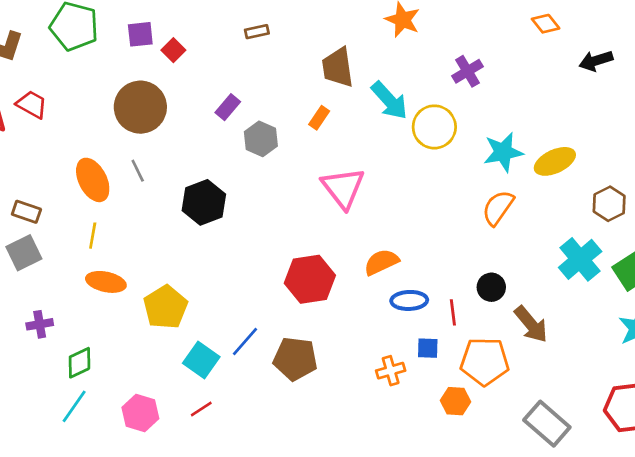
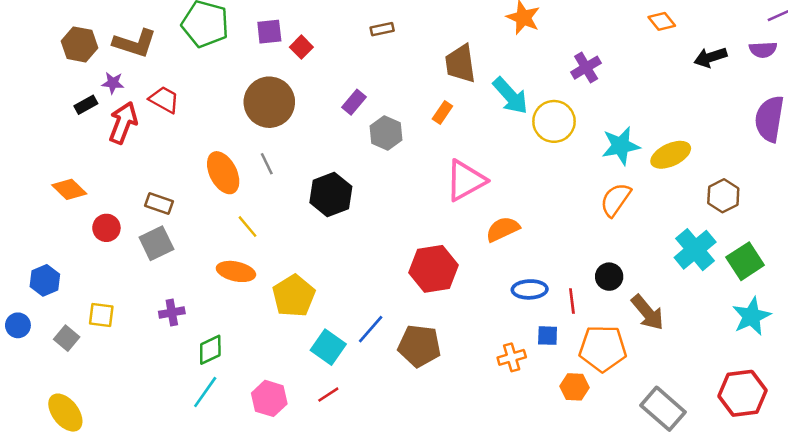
pink triangle: (343, 188) -> (466, 180), turned 39
yellow line: (93, 236) -> (247, 227), moved, turned -50
orange semicircle: (381, 262) -> (503, 229), moved

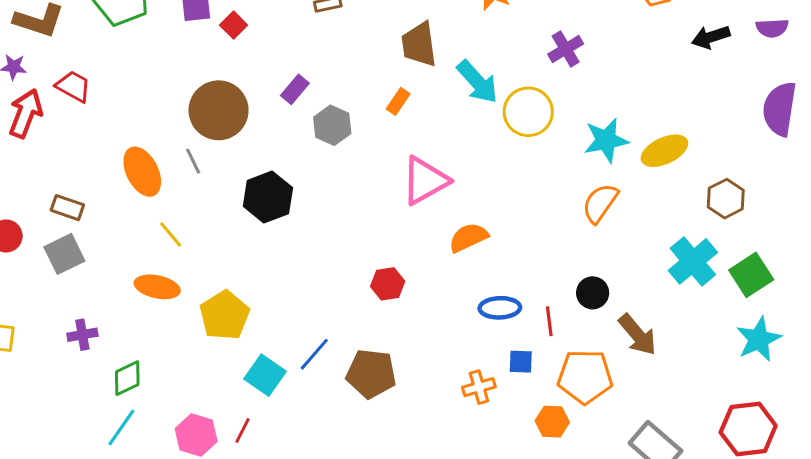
brown circle: (269, 102) -> (219, 110), moved
red hexagon: (433, 269) -> (388, 284), size x0.6
red line: (328, 395) -> (242, 430), moved, turned -30

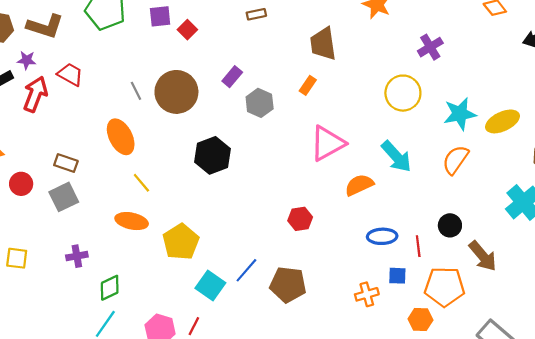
cyan arrow: (477, 82) -> (396, 156), moved
gray line: (193, 161) -> (136, 91), moved

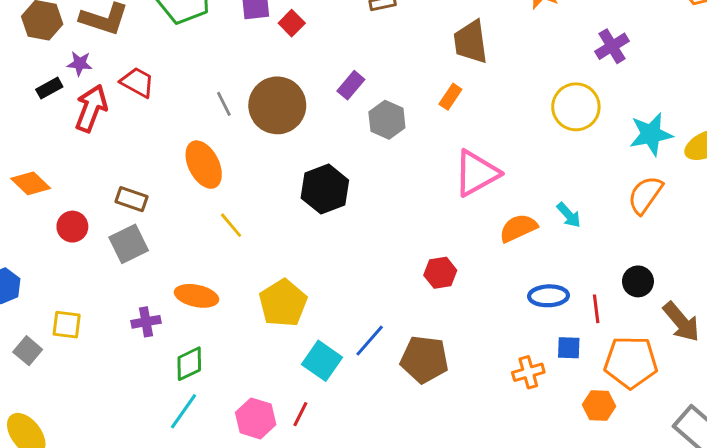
cyan arrow: (396, 156) -> (569, 215), moved, size x0.6
orange ellipse: (132, 221) -> (196, 296), moved

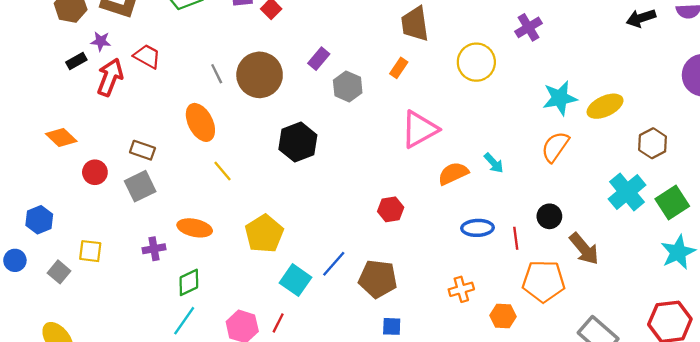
yellow circle: (576, 107) -> (476, 62), moved
blue square: (569, 348) -> (392, 326), moved
orange hexagon: (599, 405) -> (503, 316), moved

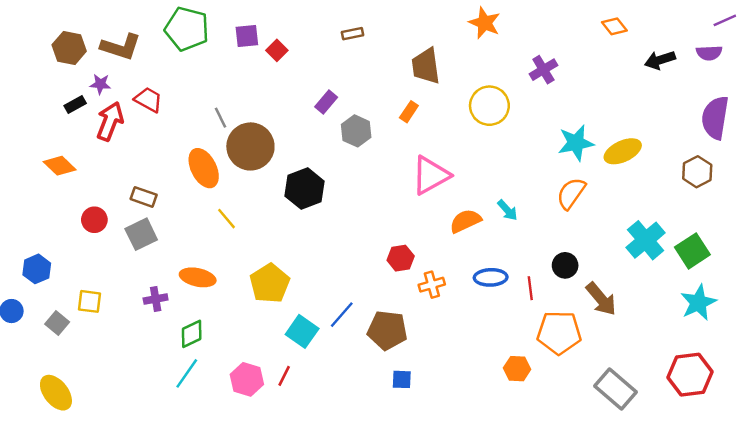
brown circle: (260, 75) -> (250, 146), moved
orange diamond: (61, 137) -> (60, 166), moved
brown hexagon: (653, 143) -> (697, 172), moved
orange cross: (461, 289) -> (432, 285), moved

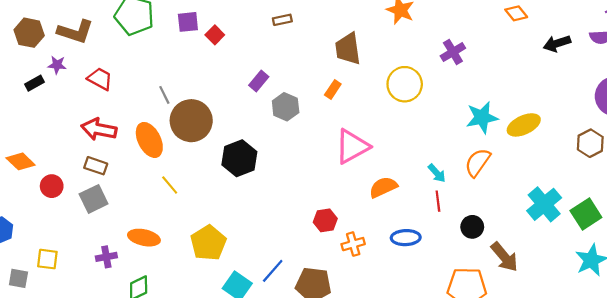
red arrow: (110, 121) -> (99, 129), moved, turned -100
orange diamond: (60, 166) -> (21, 161), moved
cyan arrow: (507, 210) -> (437, 173), moved
red line: (530, 288) -> (438, 201), moved
gray square: (57, 323) -> (18, 278), turned -30

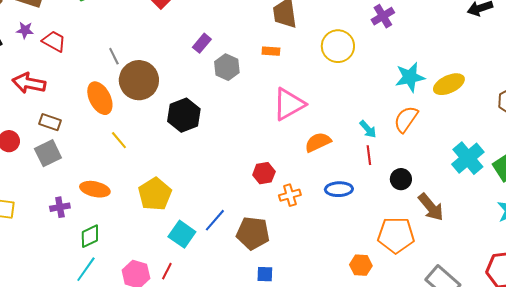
purple star: (57, 65) -> (25, 30), moved
orange rectangle: (333, 90) -> (271, 51), turned 60
red arrow: (99, 129) -> (29, 83), moved

